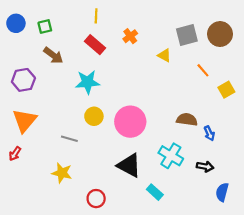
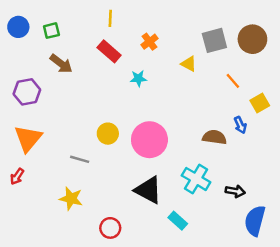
cyan star: (88, 82) -> (138, 78), moved, size x0.6
blue arrow: (209, 133) -> (240, 125), moved
blue semicircle: (222, 192) -> (255, 221), size x1.4

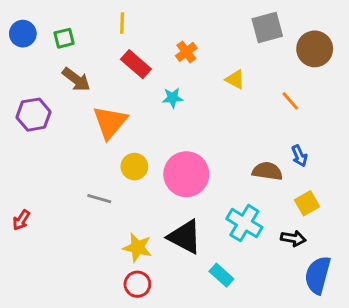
yellow line: (110, 18) -> (122, 23), moved
gray square: (214, 40) -> (267, 27), moved
yellow square: (260, 103) -> (307, 203), moved
orange triangle: (28, 138) -> (110, 122), moved
yellow star: (71, 199) -> (137, 248), moved

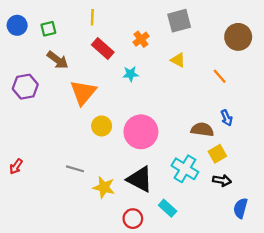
gray square: (267, 27) -> (179, 21), moved
gray line: (99, 199) -> (75, 169), moved
yellow square: (307, 203) -> (217, 154), moved
blue semicircle: (318, 275) -> (240, 208), size x0.7
red circle: (137, 284) -> (133, 219), moved

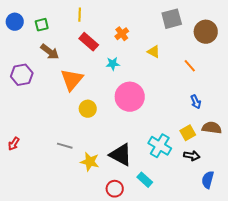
gray square: (179, 21) -> (172, 19), moved
brown semicircle: (202, 129) -> (212, 128), moved
pink circle: (141, 132) -> (130, 97), moved

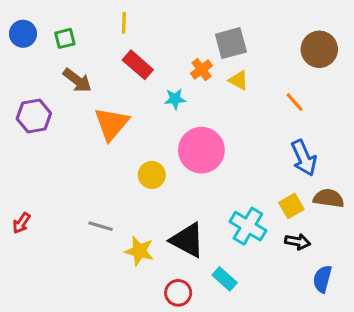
gray square: (172, 19) -> (231, 43), moved
orange cross: (122, 34) -> (201, 69), moved
blue arrow: (196, 102) -> (304, 158), size x1.6
yellow circle: (88, 109) -> (152, 175), moved

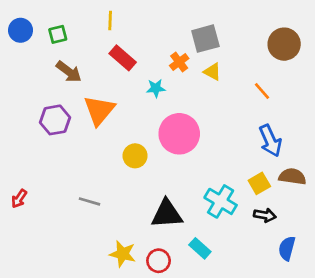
purple hexagon: (34, 116) -> (55, 120), moved
black triangle: (187, 240) -> (167, 214), turned -32
yellow star: (139, 251) -> (123, 254), moved

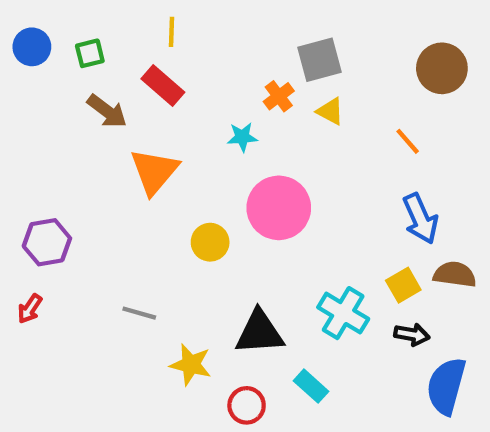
red rectangle: (123, 58) -> (163, 86), moved
purple hexagon: (55, 120) -> (47, 242), moved
blue semicircle: (287, 248) -> (446, 386), size x1.5
yellow star: (123, 254) -> (191, 365), moved

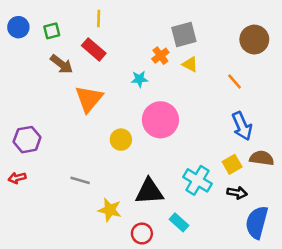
red arrow: (30, 309) -> (17, 178), turned 42

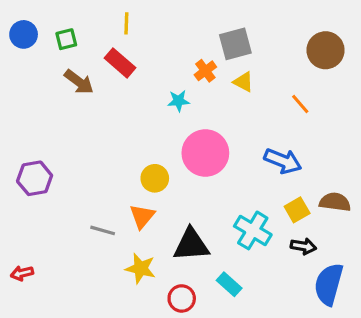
orange triangle: (89, 99) -> (142, 216), moved, size x0.7
blue arrow: (242, 126) -> (283, 161), moved, turned -44
red arrow: (17, 178) -> (22, 273), moved

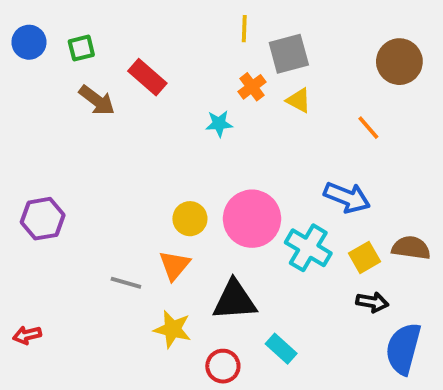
yellow line: (126, 23) -> (244, 29), moved
pink circle: (205, 153) -> (252, 219), moved
cyan cross: (253, 230) -> (308, 248), moved

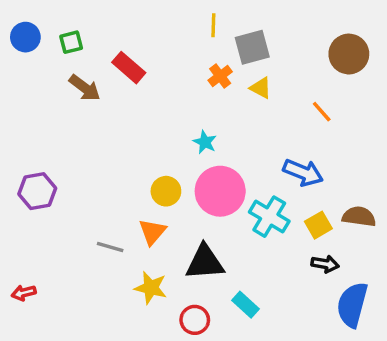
cyan star: (219, 124) -> (205, 142), moved, turned 30

